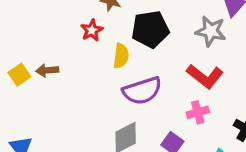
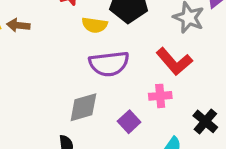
yellow semicircle: (121, 56) -> (95, 25), turned 80

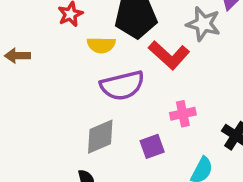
red L-shape: (174, 61) -> (169, 55), moved
purple square: (129, 122) -> (152, 146), turned 30

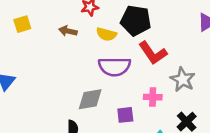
gray star: (203, 24) -> (183, 80), moved
brown arrow: (18, 56) -> (68, 31), moved

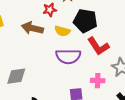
brown arrow: (68, 31) -> (32, 28), size x1.5
gray diamond: (90, 99) -> (16, 76), moved

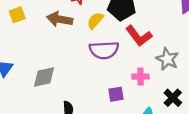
yellow semicircle: (62, 31) -> (95, 21), turned 119

